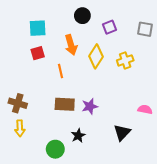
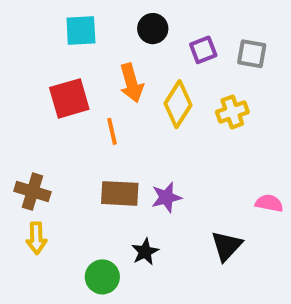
cyan square: (38, 28) -> (81, 30), moved
gray square: (145, 29) -> (252, 54), moved
red square: (38, 53) -> (69, 98), size x1.5

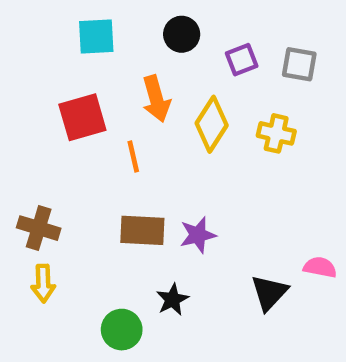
yellow cross: (232, 112) -> (276, 133), turned 32
pink semicircle: (269, 203) -> (320, 267), moved

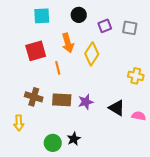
yellow cross: (276, 133) -> (136, 76), moved
brown cross: (39, 228) -> (34, 97), moved
black triangle: (269, 293) -> (117, 108), moved, turned -42
black star: (172, 300) -> (74, 139), moved

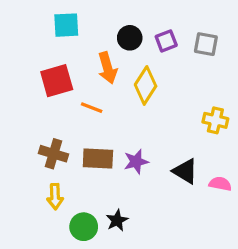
black circle: (79, 15) -> (130, 38), moved
orange line: (58, 68) -> (92, 108), turned -56
yellow arrow: (19, 123) -> (55, 197), moved

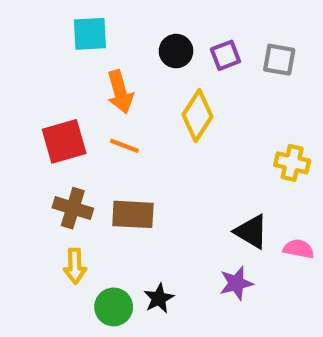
orange arrow: (107, 68) -> (120, 92), moved
red square: (57, 81) -> (64, 141), moved
purple star: (136, 162) -> (236, 283), moved

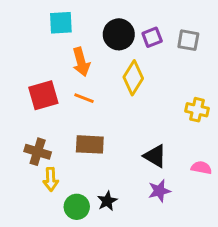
black circle: (176, 51) -> (119, 34), size x1.4
brown cross: (73, 208) -> (38, 152), moved
black triangle: (251, 232) -> (155, 156), moved

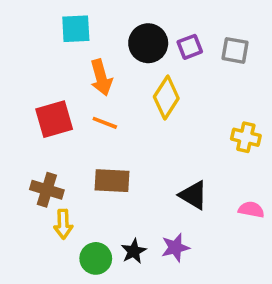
purple star: (159, 191) -> (175, 248), moved

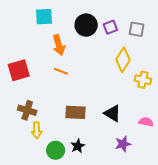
yellow diamond: (166, 97) -> (123, 60), moved
red square: (54, 119) -> (19, 70), moved
brown rectangle: (112, 181) -> (76, 112), moved
purple star: (175, 248) -> (123, 144), moved

